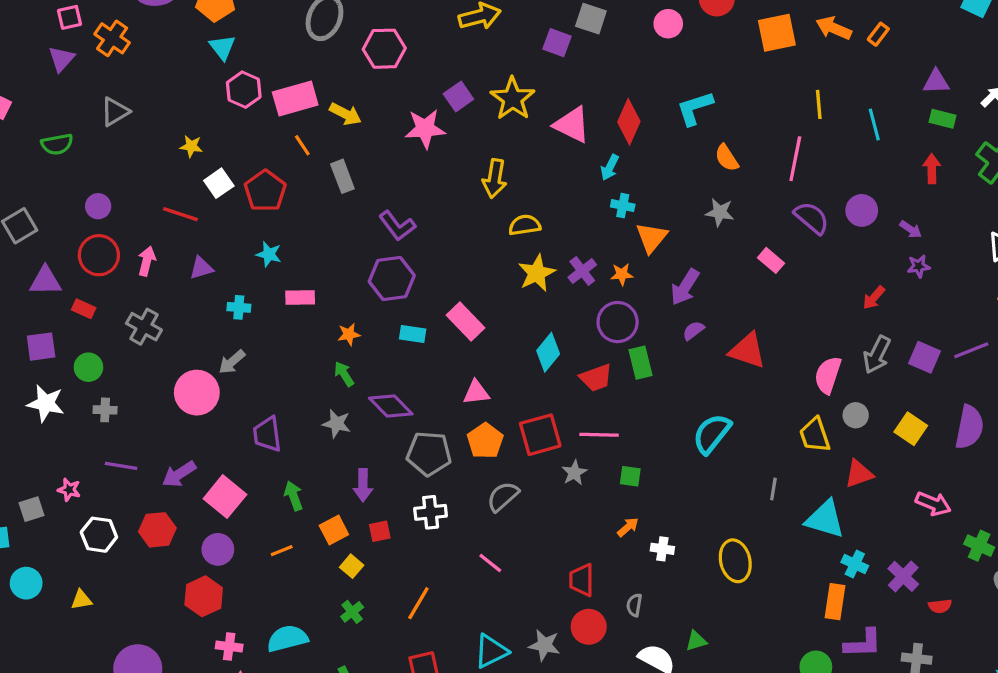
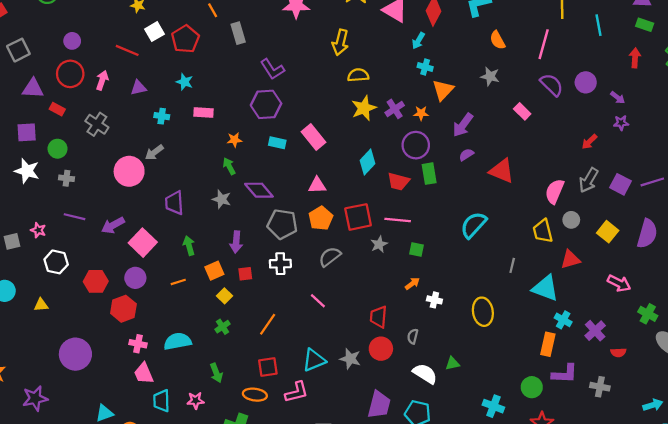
red trapezoid: (596, 378) -> (398, 181), turned 30
red hexagon: (157, 530) -> (96, 281), moved

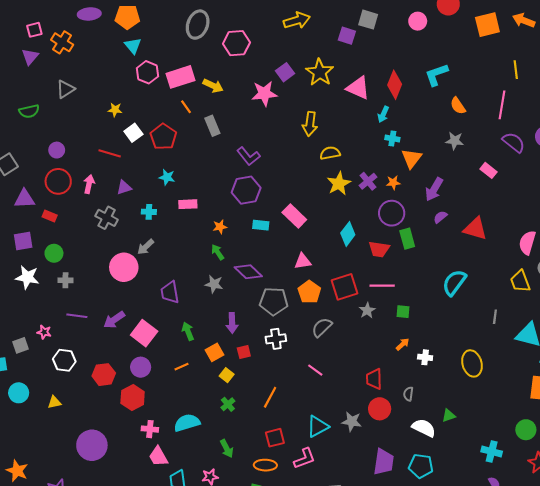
gray cross: (97, 124) -> (107, 218), moved

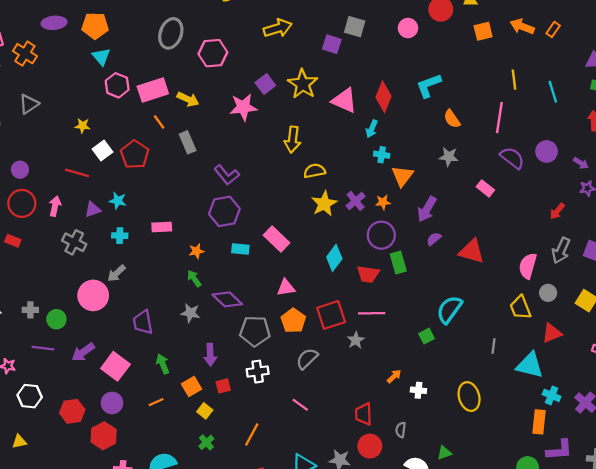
orange square: (487, 25) -> (483, 31), size x0.7
cyan star: (167, 177) -> (118, 201), moved
green circle: (54, 253) -> (56, 319), moved
green square: (403, 312) -> (427, 336), moved, turned -32

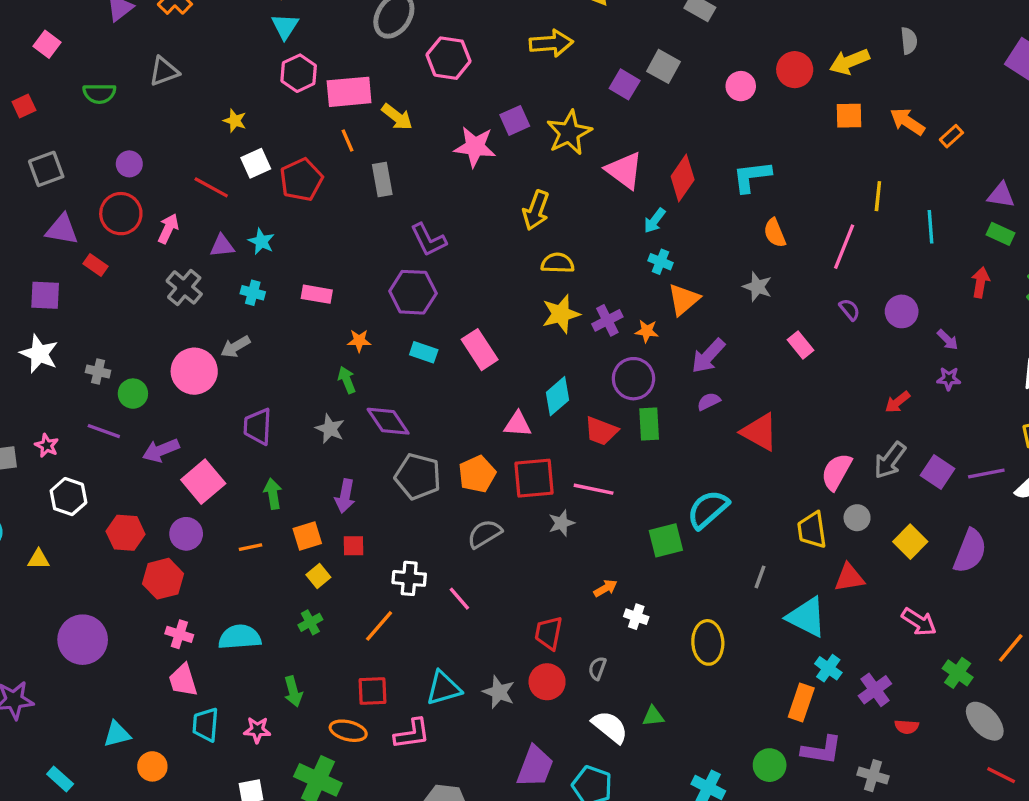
purple semicircle: (512, 158) -> (850, 310), size x0.6
pink triangle: (286, 288) -> (518, 424), moved
green square: (427, 336) -> (666, 540), size x1.5
white cross: (258, 372) -> (409, 578), moved

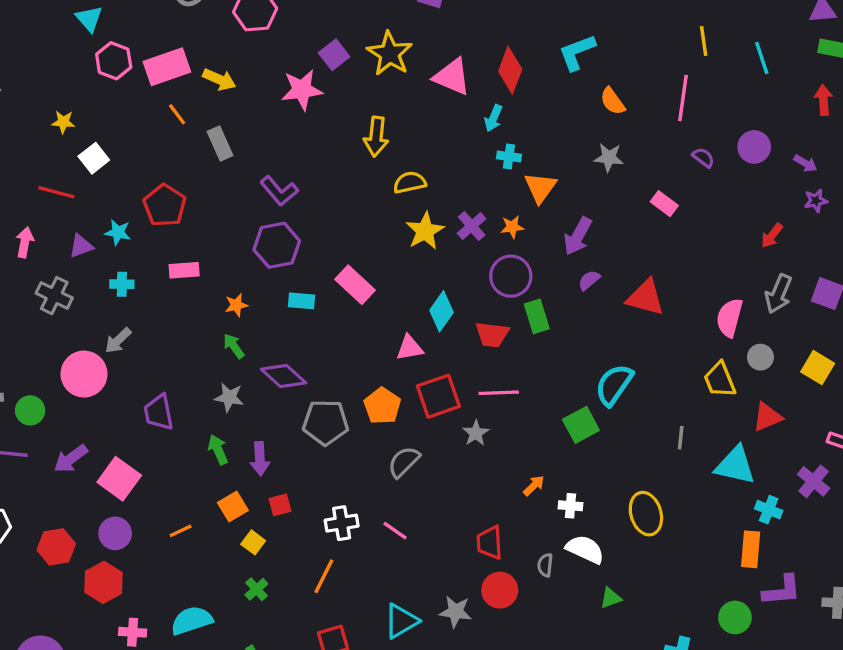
red pentagon: (301, 180) -> (165, 205), moved
green arrow: (273, 494) -> (218, 450), moved
purple cross: (875, 690) -> (814, 481), moved
white semicircle: (610, 727) -> (585, 549), moved

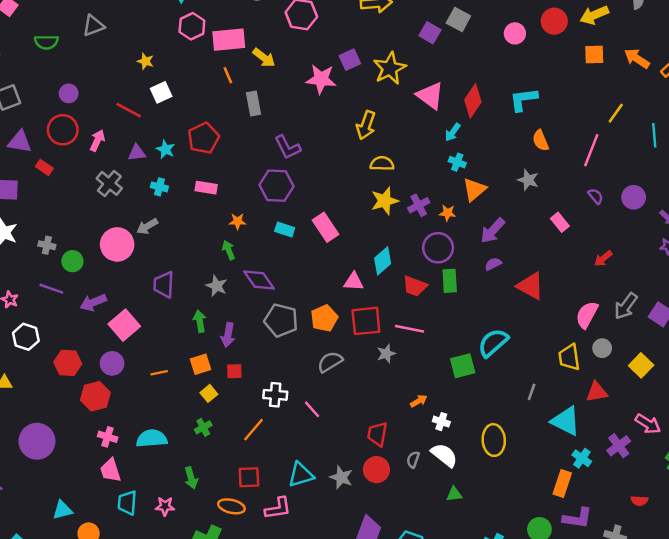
yellow line: (704, 41) -> (616, 113), turned 30
red arrow: (772, 236) -> (603, 258), moved

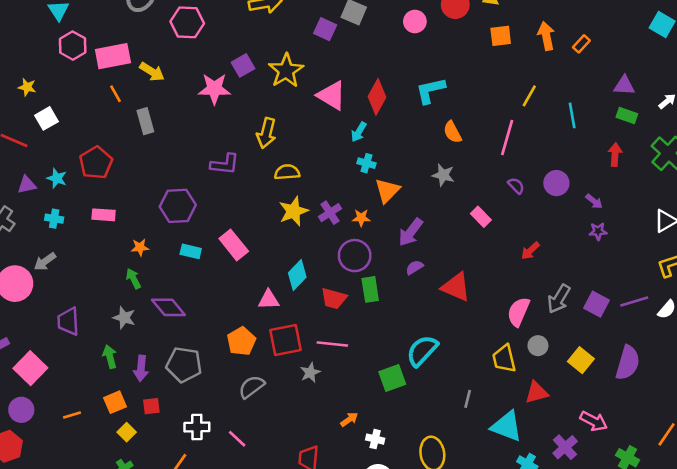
orange arrow: (637, 58) -> (546, 36), turned 50
purple L-shape: (288, 147) -> (225, 164), moved, turned -52
gray pentagon: (281, 320) -> (184, 365), moved

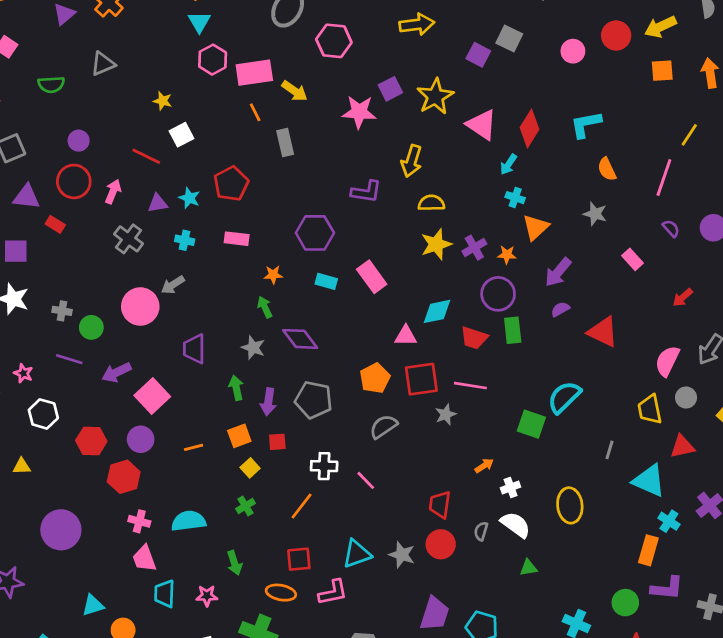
cyan diamond: (297, 275) -> (437, 311), turned 32
green square: (392, 378) -> (531, 424), turned 36
white cross: (375, 439) -> (511, 487), turned -36

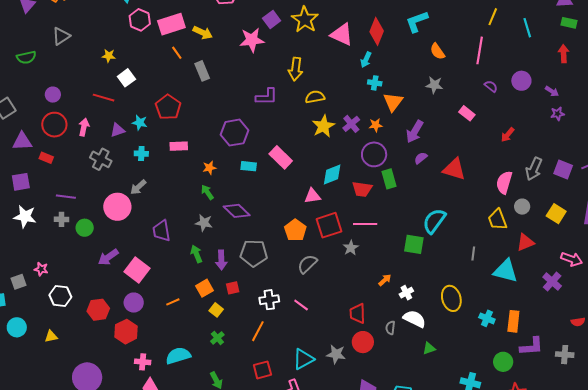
purple line: (69, 359) -> (66, 197), moved
cyan cross: (669, 521) -> (487, 318), moved

